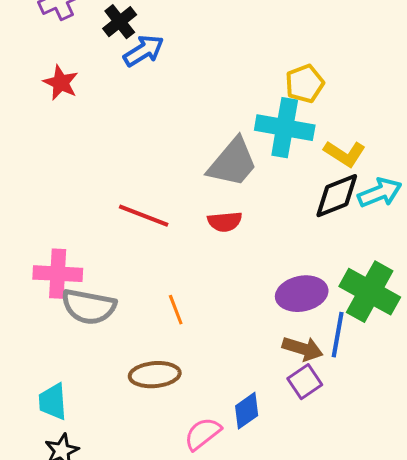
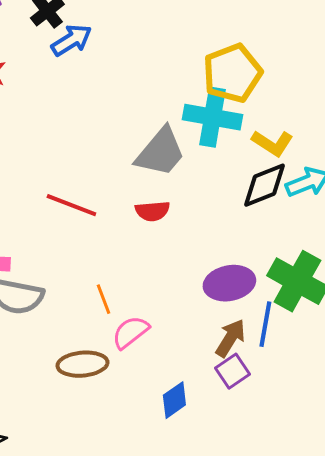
yellow pentagon: (305, 84) -> (232, 73), size x1.5
brown arrow: (303, 349) -> (230, 338), turned -75
pink semicircle: (203, 434) -> (130, 332), moved

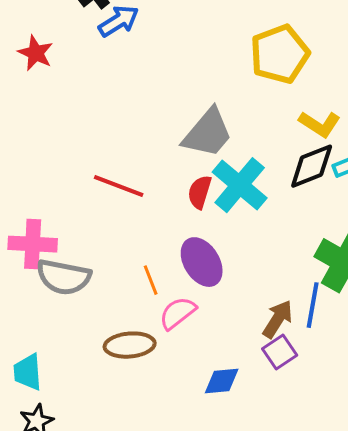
cyan cross: (212, 117) -> (240, 185), moved, turned 30
red semicircle: (152, 211) -> (200, 192), turned 112
purple ellipse: (229, 283) -> (202, 262), moved, turned 69
blue diamond: (174, 400) -> (222, 381), turned 30

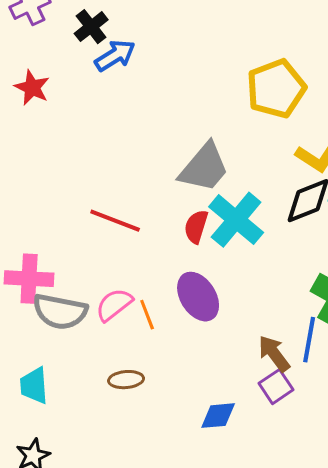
pink semicircle: (178, 313) -> (114, 305), moved
brown arrow: (278, 319) -> (274, 354), turned -69
brown ellipse: (130, 345) -> (126, 380), size x0.7
cyan trapezoid: (28, 372) -> (34, 386), moved

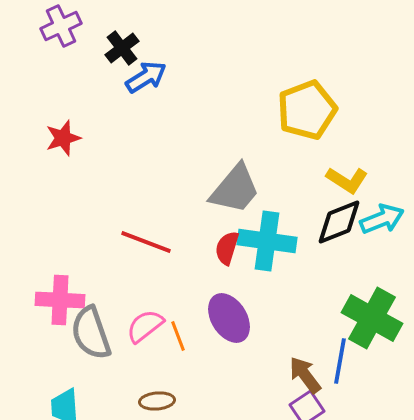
red star: (32, 88) -> (63, 138), moved, turned 30
cyan cross: (236, 220) -> (267, 241), turned -32
gray semicircle: (60, 312) -> (91, 333), turned 60

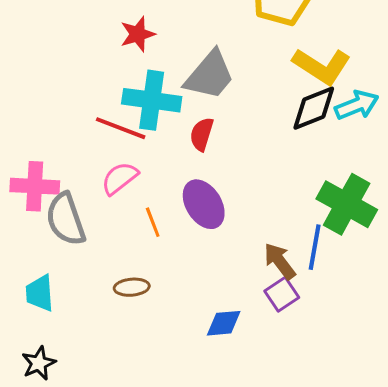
red star: (63, 138) -> (138, 34), moved
yellow L-shape: (347, 180) -> (322, 66), size x1.4
cyan cross: (267, 241) -> (152, 100), moved
pink semicircle: (145, 326) -> (120, 178), moved

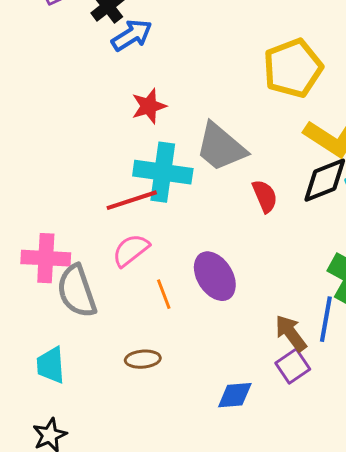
gray trapezoid: (210, 75) -> (221, 147), turned 90
red line: (121, 128) -> (132, 200), turned -39
red semicircle: (202, 134) -> (265, 196), moved, turned 140

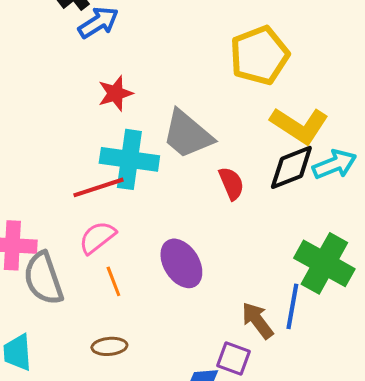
orange line: (164, 294) -> (113, 281), moved
purple square: (293, 366) -> (233, 358), moved, turned -36

